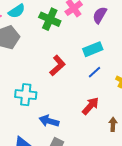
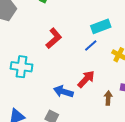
cyan rectangle: (93, 49) -> (101, 26), moved
blue arrow: (49, 121) -> (63, 92), moved

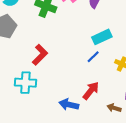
red L-shape: (54, 38) -> (40, 55), moved
brown arrow: (108, 98) -> (114, 108), turned -72

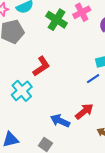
cyan cross: (25, 83) -> (22, 91), turned 35

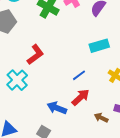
blue line: (93, 79) -> (79, 75), moved

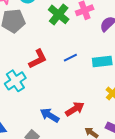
blue line: (79, 75) -> (70, 58), moved

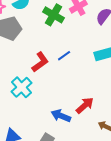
blue line: (70, 58) -> (64, 56), moved

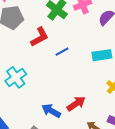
red L-shape: (40, 62) -> (40, 37), moved

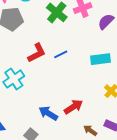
red L-shape: (40, 37) -> (37, 53), moved

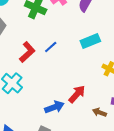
blue arrow: (48, 113) -> (54, 107), turned 144

